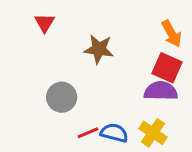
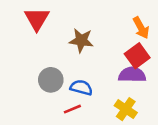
red triangle: (45, 23) -> (37, 19), size x1.5
red square: (167, 68) -> (137, 56), turned 30
blue semicircle: (114, 133) -> (81, 87), moved

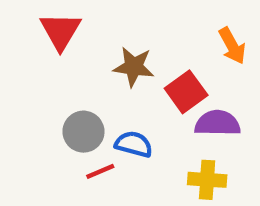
red square: (137, 56) -> (186, 92), moved
red line: (72, 109) -> (100, 171), moved
yellow cross: (126, 109) -> (207, 180), turned -30

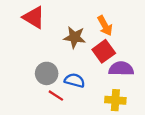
red triangle: (60, 31) -> (34, 17), turned -30
orange arrow: (232, 46) -> (105, 26), moved
red line: (100, 171) -> (56, 96), turned 56

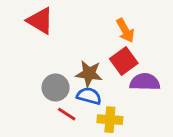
brown star: (75, 37) -> (89, 74), moved
yellow cross: (115, 100) -> (110, 120), moved

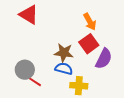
purple semicircle: (145, 82) -> (104, 59), turned 115
gray circle: (56, 88) -> (25, 70), moved
red line: (67, 114) -> (35, 82), moved

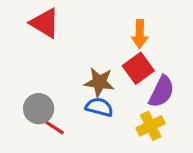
orange arrow: (90, 22) -> (140, 34), turned 30
yellow cross: (79, 86) -> (151, 126), moved, turned -30

